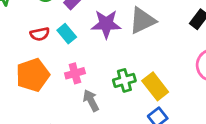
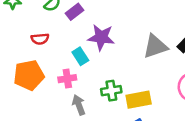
gray triangle: (142, 21) -> (155, 46), moved
cyan rectangle: (67, 34) -> (80, 56), moved
yellow rectangle: (155, 86) -> (139, 100), turned -70

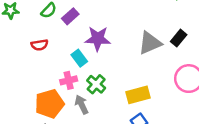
orange pentagon: (29, 75) -> (50, 104), moved
green cross: (111, 91) -> (96, 84), moved, turned -36

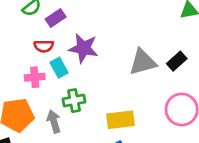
red semicircle: (40, 45) -> (44, 46), moved
pink cross: (69, 80) -> (35, 77), moved
green cross: (96, 84) -> (74, 101), turned 30

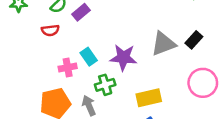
red semicircle: (44, 46) -> (50, 30), moved
purple star: (83, 48) -> (123, 57), moved

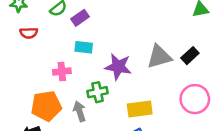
red semicircle: (50, 30) -> (29, 33), moved
cyan rectangle: (89, 57) -> (84, 47), moved, turned -54

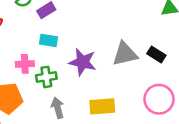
black rectangle: (190, 56) -> (156, 54), turned 72
green cross: (98, 92) -> (46, 77), moved
gray arrow: (80, 111) -> (58, 108), moved

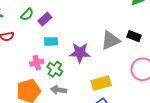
green cross: (46, 77) -> (55, 69), turned -35
gray arrow: (58, 108) -> (59, 90), moved, turned -56

